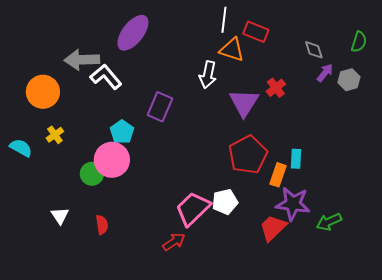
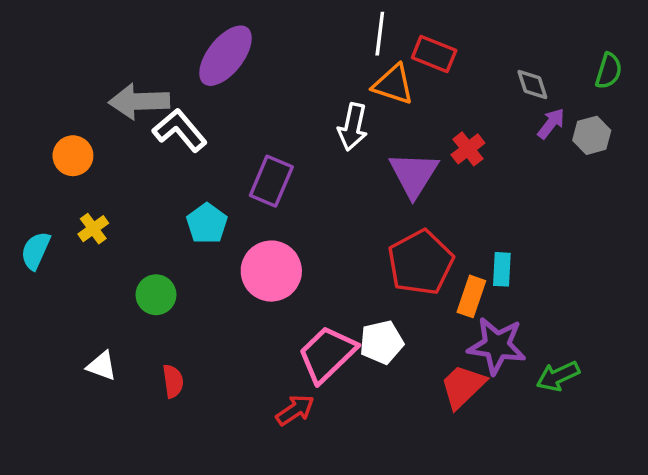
orange circle: (43, 92) -> (73, 156), size x0.7
cyan semicircle: (21, 148) -> (36, 251), turned -95
pink circle: (112, 160) -> (271, 271), moved
white triangle: (60, 216) -> (102, 366), turned -36

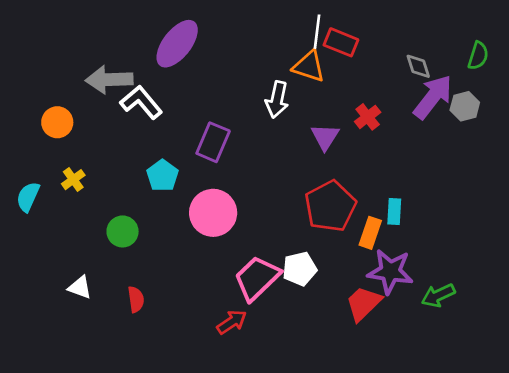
white line: (380, 34) -> (317, 32), moved
purple arrow: (551, 123) -> (433, 97), size x1.8
purple triangle: (414, 174) -> (325, 137), size x0.7

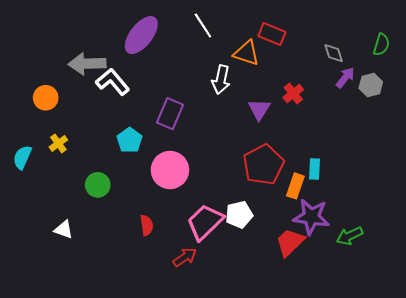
white line: (317, 32) -> (203, 25), moved, turned -40
purple arrow: (433, 97) -> (345, 78), size x0.6
red semicircle: (136, 299) -> (147, 225), moved

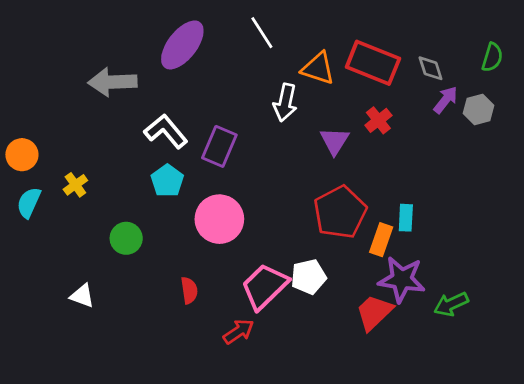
red rectangle: (272, 34) -> (373, 63), moved, size x1.5
white L-shape: (113, 82) -> (166, 131), moved
orange circle: (46, 98) -> (22, 155), moved

